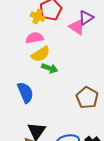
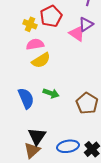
yellow cross: (38, 17) -> (30, 24), moved
green arrow: (50, 68) -> (51, 93), moved

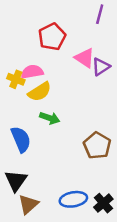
yellow cross: (30, 24) -> (16, 79), moved
purple triangle: (86, 24) -> (101, 67), moved
green arrow: (51, 93) -> (50, 118), moved
black triangle: (37, 136) -> (16, 181), moved

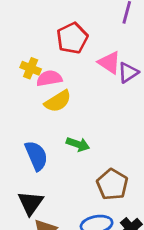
yellow cross: (16, 79) -> (31, 68), moved
green arrow: (50, 118) -> (78, 144), moved
brown pentagon: (97, 146) -> (112, 184), moved

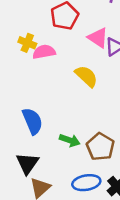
yellow semicircle: (58, 101) -> (86, 76), moved, turned -105
green arrow: (78, 144) -> (70, 140), moved

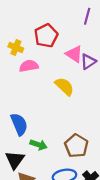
yellow cross: (27, 43) -> (16, 48), moved
green arrow: (70, 140) -> (39, 145), moved

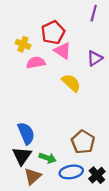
pink triangle: (74, 54) -> (63, 51), moved
blue semicircle: (19, 124) -> (26, 133), moved
green arrow: (39, 145) -> (48, 158), moved

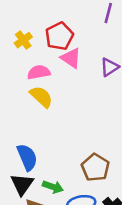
yellow cross: (23, 44) -> (23, 40), moved, turned 32
yellow semicircle: (71, 83) -> (41, 97), moved

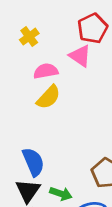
red pentagon: (59, 36) -> (93, 28), moved
yellow semicircle: (41, 97) -> (48, 97), turned 90

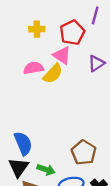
yellow cross: (29, 37) -> (37, 29), moved, turned 35
yellow semicircle: (48, 97) -> (53, 74), moved

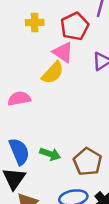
pink semicircle: (33, 68) -> (19, 99), moved
green arrow: (46, 170) -> (50, 154), moved

